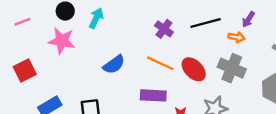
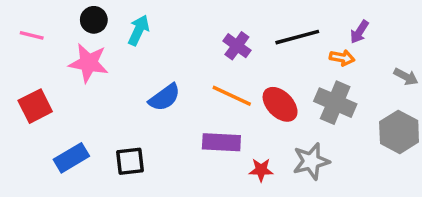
pink line: (22, 22) -> (32, 35), turned 35

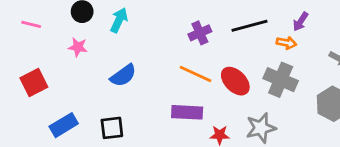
purple cross: (237, 46) -> (200, 33), turned 30
pink star: (89, 63) -> (78, 47), size x0.6
blue semicircle: (164, 97) -> (123, 75), moved

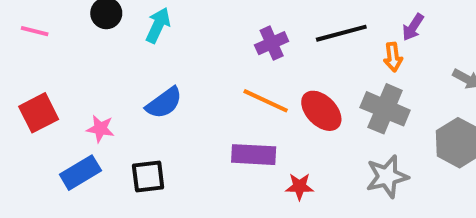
orange arrow: (286, 43) -> (393, 57), turned 72
pink star: (78, 47) -> (100, 129), moved
gray star: (261, 128) -> (387, 177), moved

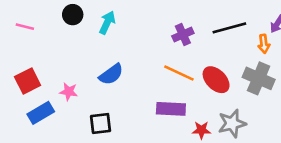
blue rectangle: (80, 173) -> (41, 113), moved
gray star: (387, 177) -> (232, 123), moved

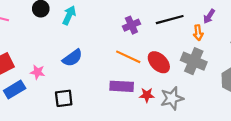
red star: (201, 130) -> (147, 95), moved

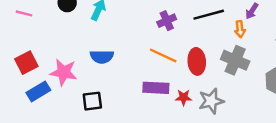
blue semicircle: (72, 58) -> (102, 57), turned 35
red ellipse: (159, 62) -> (197, 61), turned 40
pink star: (37, 72) -> (64, 72), size x1.6

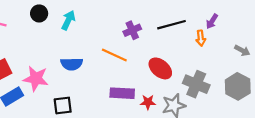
orange line: (163, 55) -> (114, 55), moved
gray cross: (235, 60) -> (196, 84), moved
red ellipse: (197, 61) -> (160, 68), turned -45

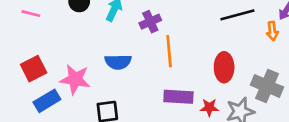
purple cross: (132, 30) -> (150, 22), moved
orange line: (114, 55) -> (169, 51), turned 60
red ellipse: (160, 68) -> (224, 67), turned 50

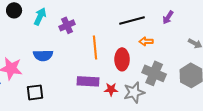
orange arrow: (272, 31) -> (146, 41), moved, turned 96
orange line: (169, 51) -> (95, 47), moved

